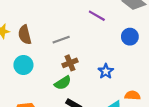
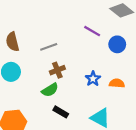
purple line: (97, 16) -> (92, 31), moved
orange semicircle: (133, 95) -> (117, 83), moved

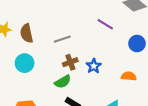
blue circle: (117, 44) -> (137, 44), moved
blue star: (93, 79) -> (94, 66), moved

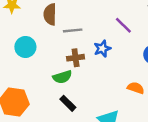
brown semicircle: (27, 33) -> (50, 14), moved
blue star: (94, 66) -> (102, 49), moved

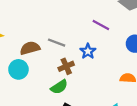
brown semicircle: (50, 14) -> (30, 48), moved, turned 90
gray line: (73, 30) -> (57, 43), turned 42

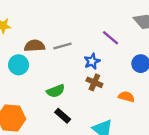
gray line: (57, 43) -> (62, 46), turned -48
brown cross: (66, 66) -> (94, 82), moved, turned 35

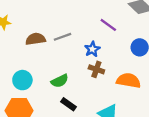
cyan circle: (19, 65) -> (22, 80), moved
orange semicircle: (126, 97) -> (128, 81), size x1.5

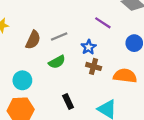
brown semicircle: (36, 39) -> (33, 40), turned 126
green semicircle: (60, 81) -> (57, 62), moved
black rectangle: (68, 104) -> (68, 102), turned 32

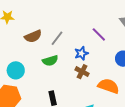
gray line: (59, 37) -> (57, 38), turned -42
brown semicircle: (33, 40) -> (33, 36), turned 30

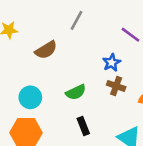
gray line: (57, 38) -> (77, 20), moved
green semicircle: (50, 61) -> (76, 92), moved

